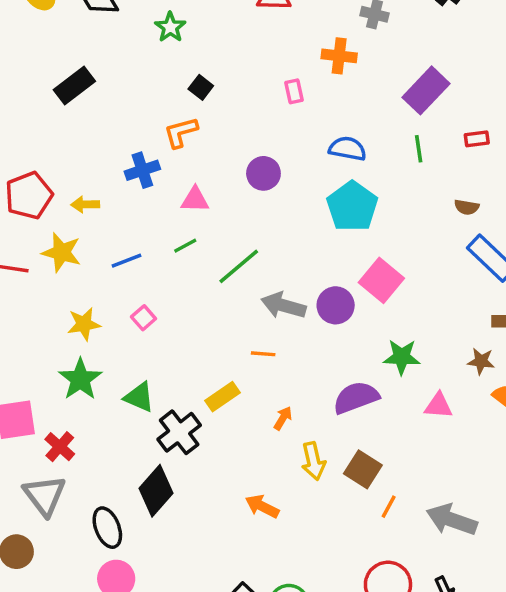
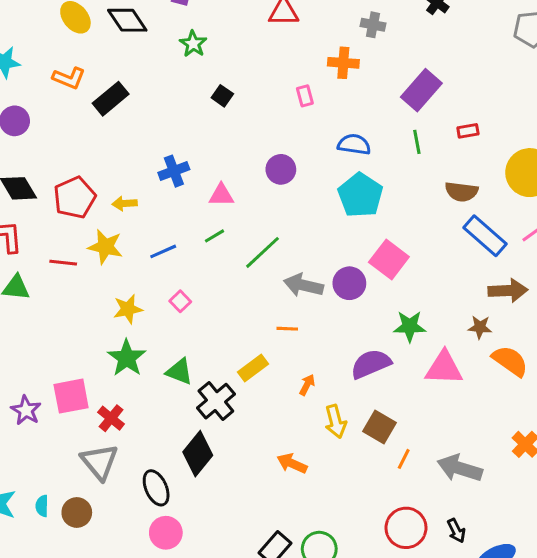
orange L-shape: (181, 132) -> (69, 78), moved, turned -140
brown semicircle: (467, 207) -> (461, 192), size x1.5
pink triangle: (438, 406) -> (444, 368), size x1.5

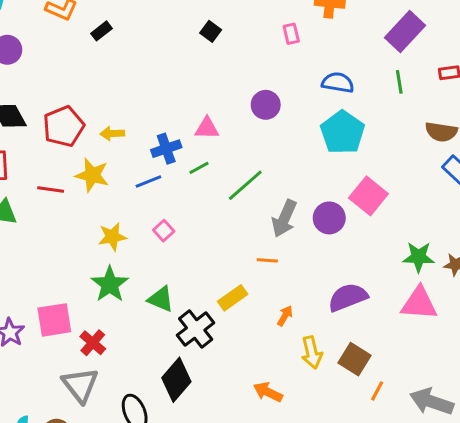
black rectangle: (111, 99) -> (102, 31), size x0.6
blue cross: (174, 171) -> (166, 149), moved
gray arrow: (303, 285) -> (284, 219), turned -81
green star: (410, 326) -> (419, 257), moved

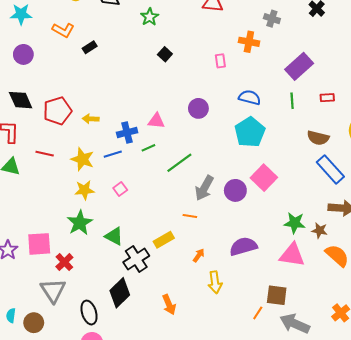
yellow star: (92, 175) -> (82, 159), moved
brown square: (354, 359) -> (277, 295), moved, turned -30
orange arrow: (268, 392) -> (169, 305), moved, turned -144

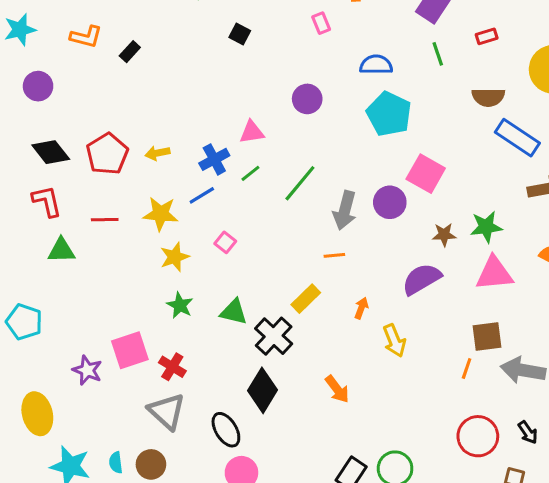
green star: (80, 223) -> (180, 305), size x0.7
brown star: (320, 230) -> (444, 235), moved

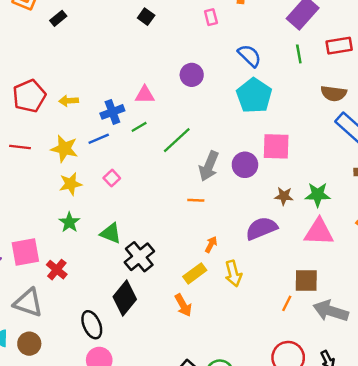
red rectangle: (487, 36) -> (339, 46), size x1.5
blue semicircle: (376, 65) -> (249, 56), turned 35
pink square: (426, 174) -> (276, 146), turned -36
yellow rectangle: (306, 299) -> (195, 273), moved
gray triangle: (167, 411) -> (28, 303), moved, turned -32

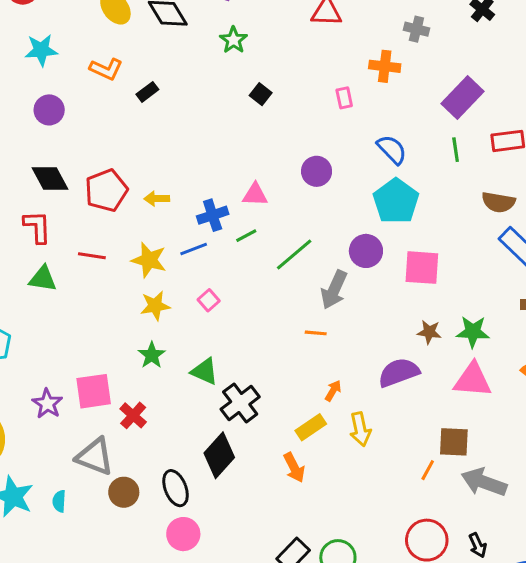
purple circle: (245, 165) -> (366, 251), moved
brown circle: (29, 344) -> (124, 492), moved

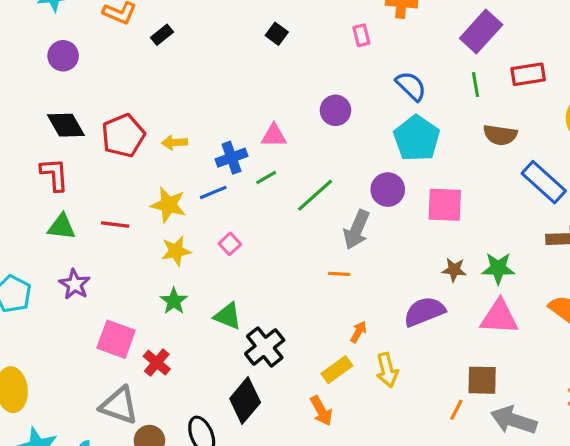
brown semicircle: (498, 202) -> (500, 135), moved
red line: (92, 256) -> (115, 224), moved
pink square: (94, 391) -> (116, 339), turned 30
purple star: (47, 404) -> (75, 284), moved

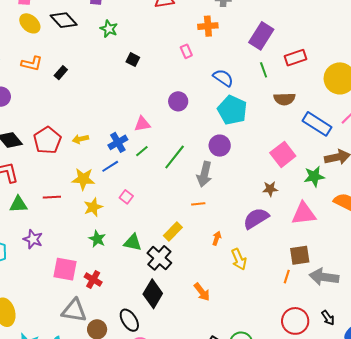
pink square: (445, 205) -> (283, 154), moved, turned -30
green star: (498, 268) -> (314, 176), moved
yellow rectangle: (337, 370) -> (173, 231), moved

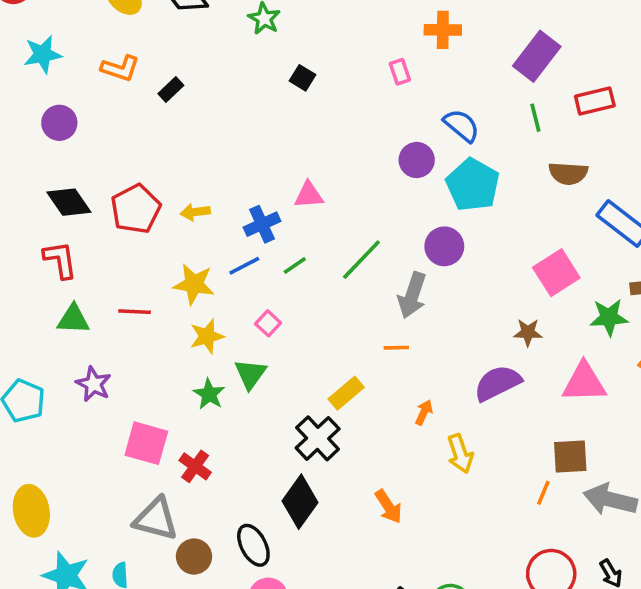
purple circle: (178, 101) -> (417, 160), moved
green line: (142, 151) -> (295, 265), moved
green triangle: (133, 242) -> (250, 374), moved, turned 48

